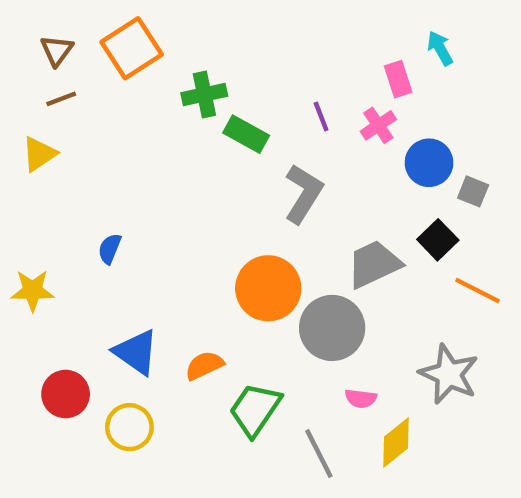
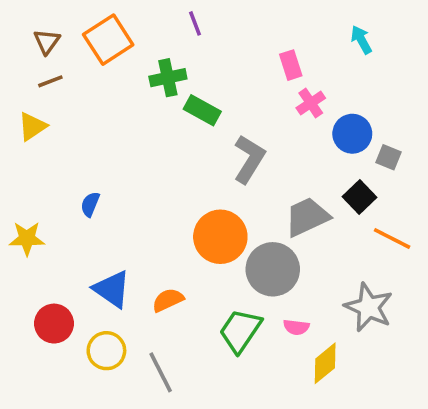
pink rectangle: (398, 79) -> (291, 65), moved
purple line: (321, 117) -> (195, 23), moved
green trapezoid: (255, 409) -> (240, 331), moved
gray line: (319, 454) -> (161, 372), moved

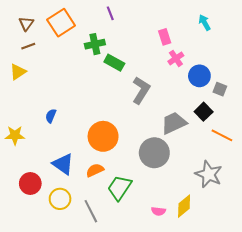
orange circle: (220, 237) -> (103, 136), moved
pink semicircle: (296, 327) -> (158, 211), moved
green trapezoid: (240, 331) -> (119, 188), moved

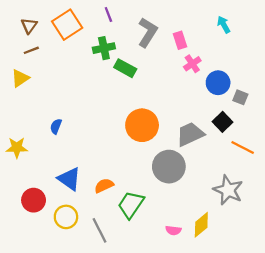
purple line: (110, 13) -> (108, 15), moved
gray L-shape: (141, 90) -> (148, 32), moved
orange circle: (103, 136) -> (142, 125), moved

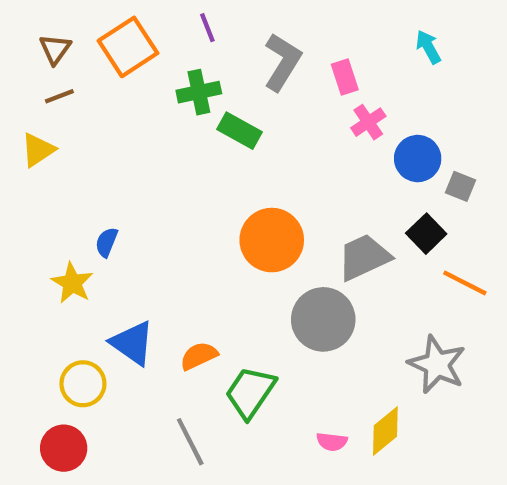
yellow star: (17, 148) -> (72, 283), moved, turned 30
red circle: (34, 200) -> (64, 448), moved
yellow circle: (66, 217) -> (83, 384), moved

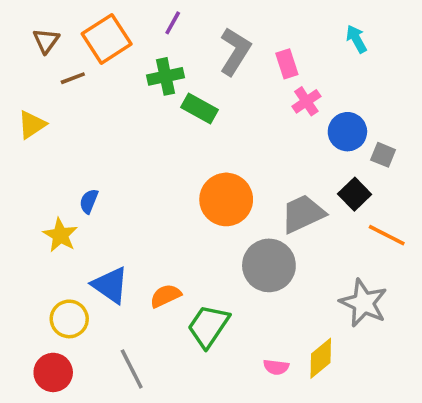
purple line: (207, 28) -> (173, 23), turned 50
brown line: (59, 96) -> (73, 78), moved
gray line: (190, 442) -> (132, 369), moved

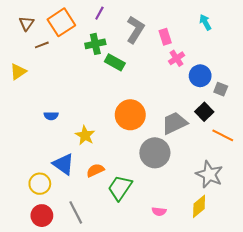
blue semicircle: (89, 201) -> (51, 116), turned -112
yellow star: (60, 235) -> (85, 135), moved
yellow diamond: (321, 358) -> (199, 206), moved
red circle: (53, 372) -> (42, 216), moved

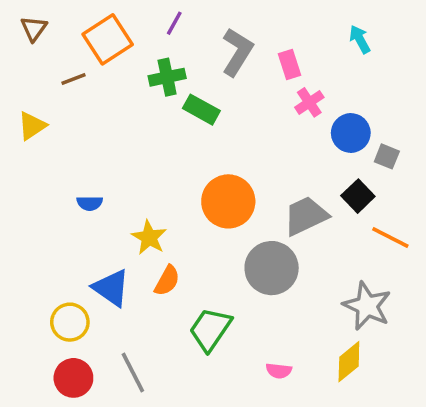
brown triangle: (26, 23) -> (34, 29), moved
orange semicircle: (95, 170) -> (167, 281), moved, turned 144

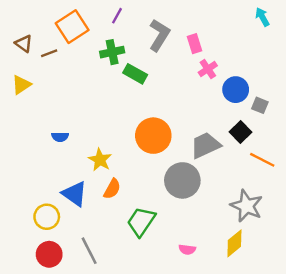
brown triangle: (34, 29) -> (24, 44), moved, turned -30
cyan arrow: (360, 39) -> (262, 17), moved

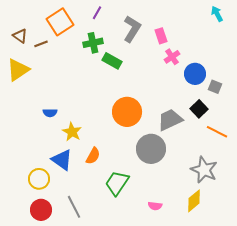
yellow triangle: (21, 85) -> (18, 70), size x1.4
yellow star: (100, 160) -> (72, 132), moved

